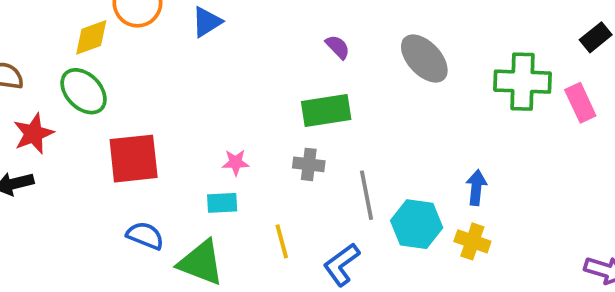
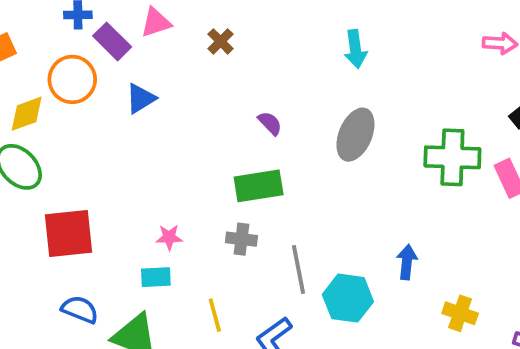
gray ellipse: (424, 58) -> (355, 135), turned 66
yellow cross: (472, 241) -> (460, 313), moved

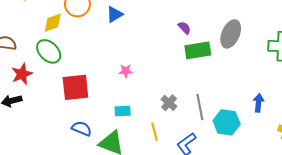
green rectangle: (259, 186) -> (198, 50), moved
pink star: (169, 237) -> (126, 71), moved
gray cross: (241, 239) -> (169, 103), moved, turned 35

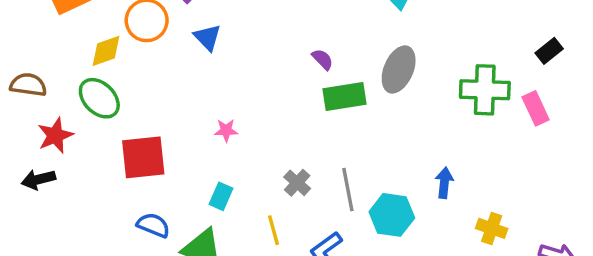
blue triangle: (114, 14) -> (207, 37), turned -42
cyan rectangle: (123, 111) -> (221, 196), turned -63

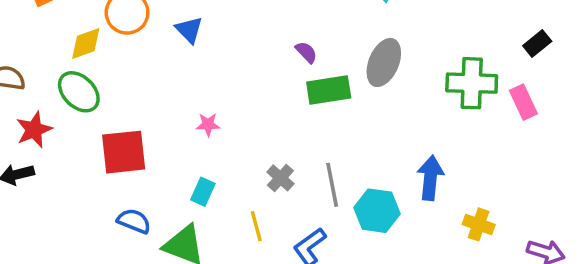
blue arrow: (444, 183) -> (430, 178), size x1.4

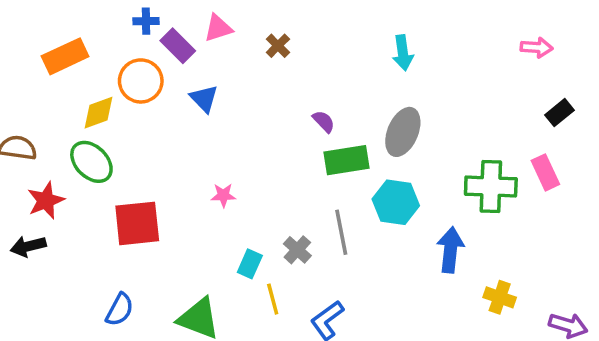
green cross: (472, 83) -> (491, 186), moved
gray line: (332, 185) -> (341, 232), moved
cyan rectangle: (203, 192) -> (250, 264), moved
cyan hexagon: (377, 211) -> (396, 202), moved
blue semicircle: (134, 221) -> (120, 310), moved, turned 96

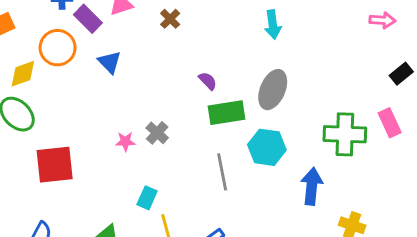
gray cross: (297, 250) -> (157, 133), moved

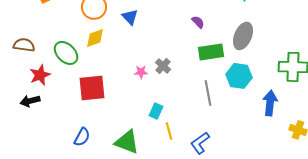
yellow diamond: (23, 74) -> (95, 38), moved
purple semicircle: (208, 81) -> (198, 22), moved

